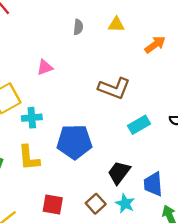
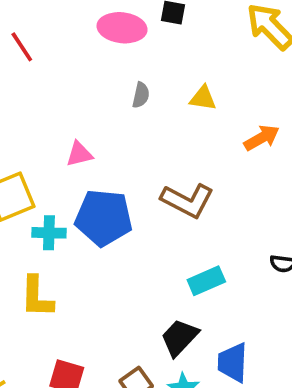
cyan rectangle: (139, 125) -> (206, 281), moved
blue pentagon: (74, 142) -> (104, 218), moved

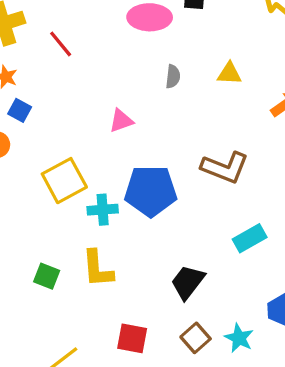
pink triangle: (79, 154) -> (121, 121), moved
black trapezoid: (179, 337) -> (188, 282), moved

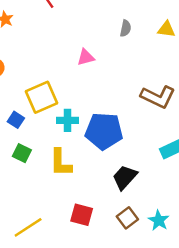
blue square: (20, 110) -> (16, 120), moved
blue pentagon: (151, 191) -> (104, 131), moved
green square: (47, 276) -> (22, 153), moved

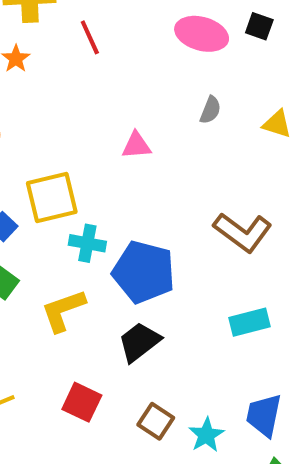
yellow L-shape: (61, 163) -> (63, 310), turned 60
black trapezoid: (125, 177) -> (139, 342), moved
brown square: (127, 218) -> (156, 421), turned -30

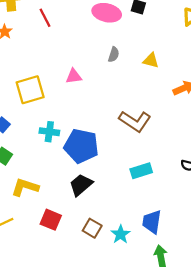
yellow square: (52, 197) -> (30, 90), moved
yellow L-shape: (63, 310) -> (25, 187), moved, turned 40

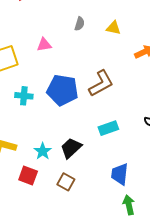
brown L-shape: (135, 121) -> (101, 83), turned -60
blue pentagon: (81, 146) -> (62, 90), moved
black trapezoid: (81, 185) -> (71, 148), moved
cyan star: (121, 234) -> (43, 151), moved

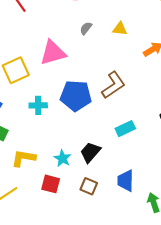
gray semicircle: (80, 24) -> (86, 28), turned -152
pink triangle: (44, 45) -> (53, 53), size x1.8
blue trapezoid: (120, 174) -> (126, 181), moved

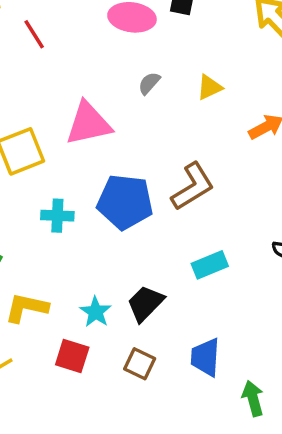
yellow triangle: (120, 29) -> (210, 87), turned -35

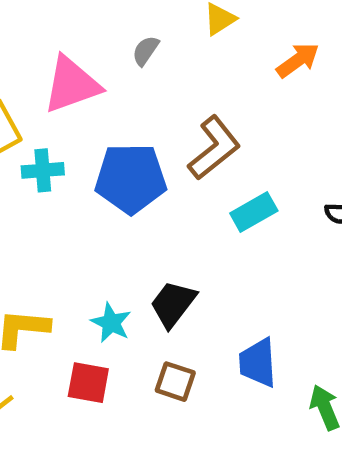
gray semicircle: (149, 83) -> (146, 51), moved
cyan cross: (57, 216) -> (43, 170), moved
cyan rectangle: (210, 265) -> (254, 212), moved

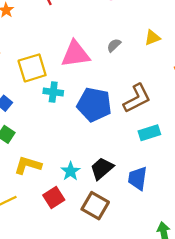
blue trapezoid: (258, 363) -> (138, 178), moved
brown square: (175, 382) -> (95, 206), size x1.4
red square: (88, 383) -> (54, 197), turned 35

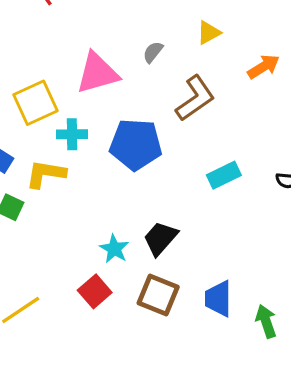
brown L-shape: (137, 98) -> (195, 98), moved
yellow L-shape: (28, 165) -> (46, 174), moved
blue trapezoid: (138, 178) -> (218, 299), moved

